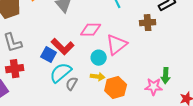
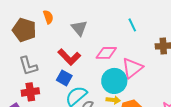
red L-shape: (63, 47) -> (69, 57), moved
cyan circle: (99, 58) -> (114, 81), size x1.6

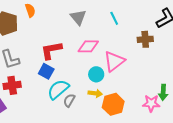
gray triangle: (79, 28) -> (78, 17), moved
red L-shape: (69, 57) -> (51, 50), turned 125
cyan circle: (114, 81) -> (96, 74), size x0.6

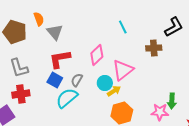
gray triangle: (78, 17) -> (55, 32), moved
pink diamond: (88, 46) -> (97, 55), turned -45
yellow arrow: (95, 93) -> (114, 91), moved, turned -40
gray semicircle: (69, 100) -> (77, 80), moved

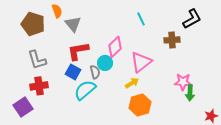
gray semicircle: (77, 80) -> (95, 72), turned 136
cyan circle: (105, 83) -> (105, 63), moved
pink star: (160, 112) -> (183, 82), moved

